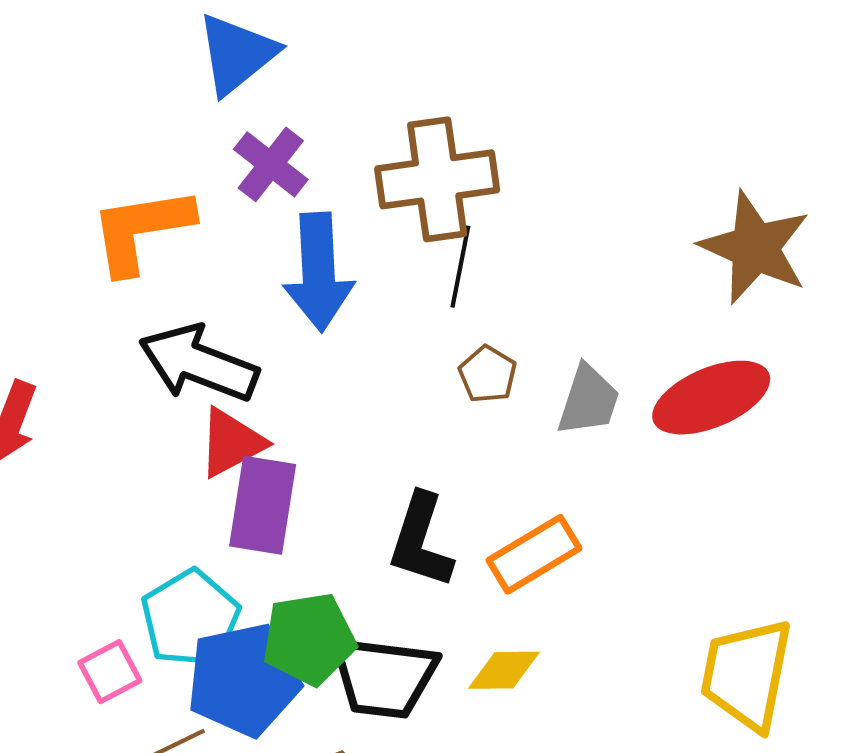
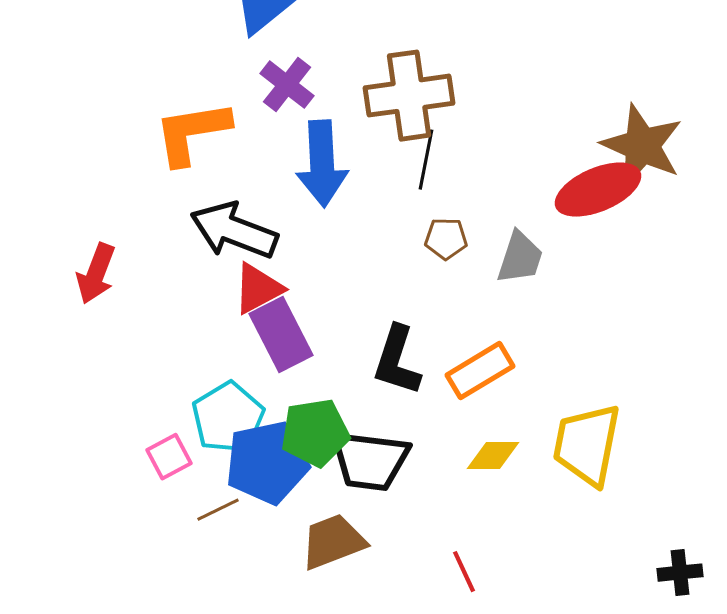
brown pentagon: (488, 374) -> (446, 239), turned -30
red ellipse: (711, 398) -> (598, 190), moved
purple rectangle: (263, 505) -> (281, 335), turned -36
yellow diamond: (504, 670) -> (493, 456), moved
yellow trapezoid: (747, 674) -> (587, 445), moved

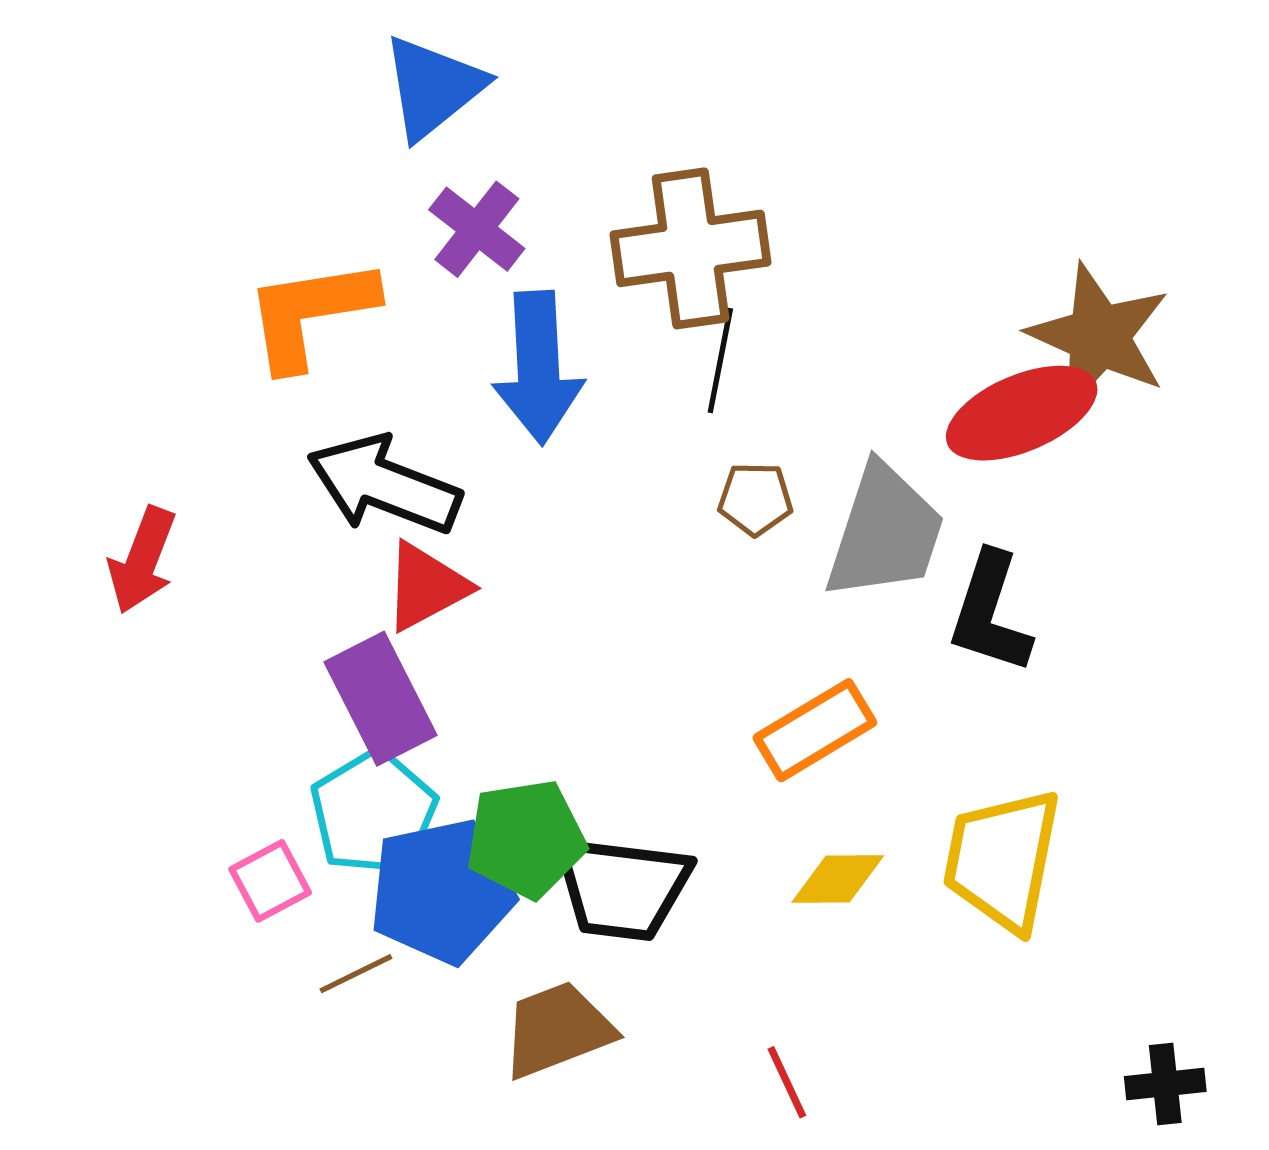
gray trapezoid: (520, 258) -> (885, 532), size x1.5
purple rectangle: (281, 335) -> (380, 699), moved
black L-shape: (397, 361) -> (990, 613), moved

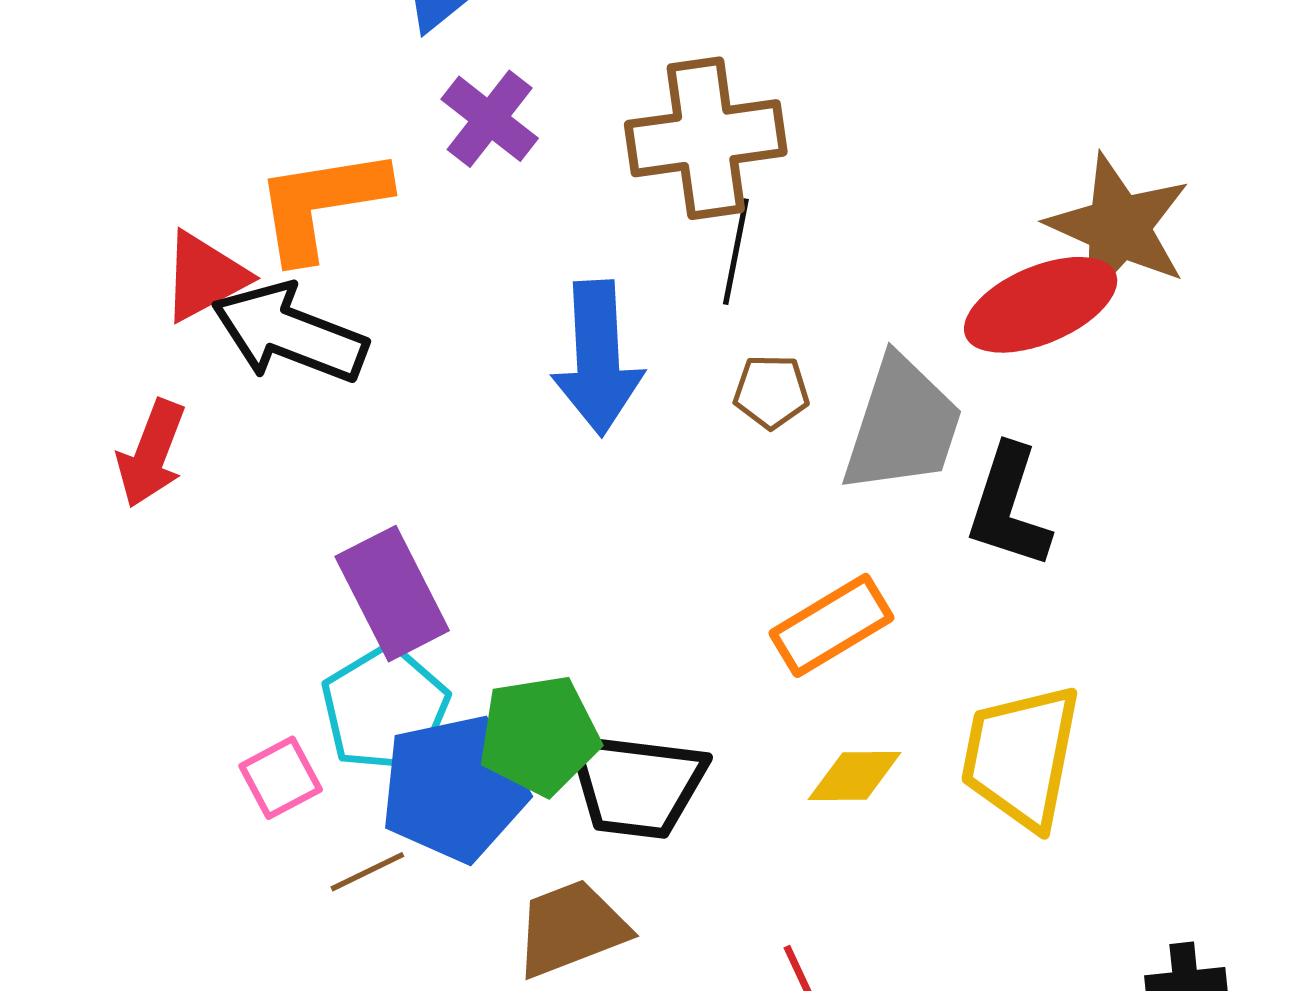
blue arrow: (538, 368) -> (598, 358), moved
black arrow: (384, 485) -> (289, 333), moved
red triangle: (426, 587) -> (204, 276), moved

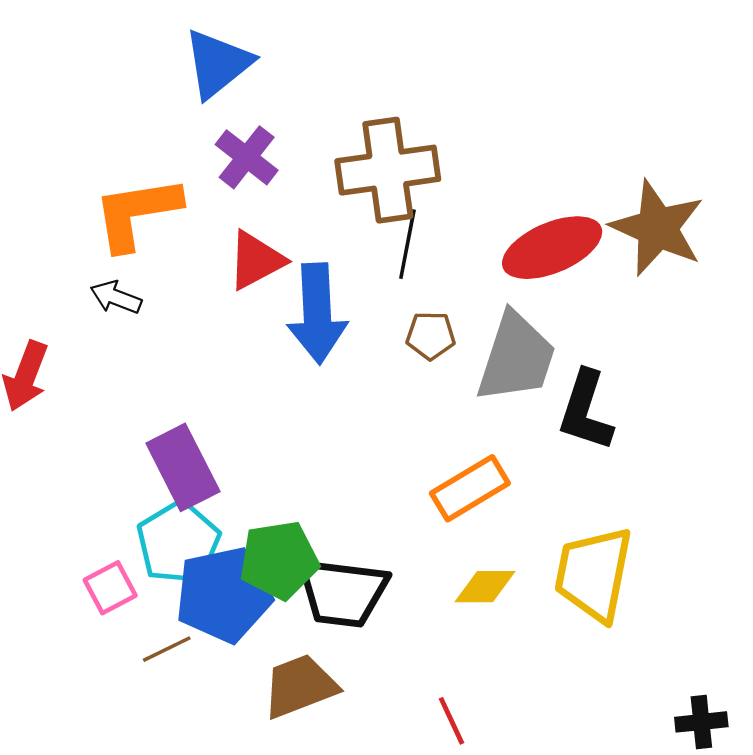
red triangle: (204, 276) -> (256, 260), moved
red ellipse: (1041, 305) -> (552, 248), moved
black arrow: (289, 333) -> (116, 297), size x0.5

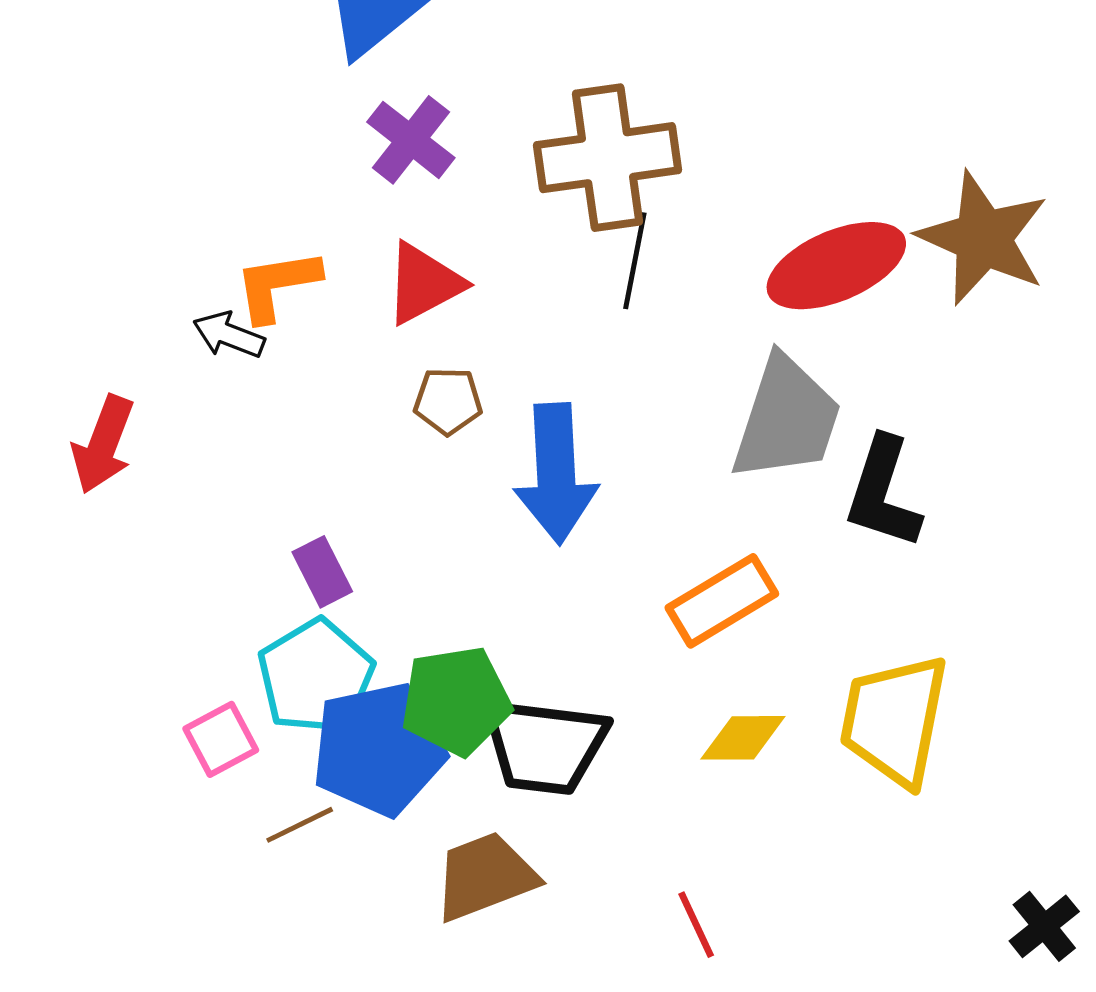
orange L-shape: (137, 213) -> (277, 285), moved, size x0.7
blue arrow: (317, 314) -> (556, 474), moved
brown pentagon: (431, 336) -> (448, 401), moved
purple rectangle: (183, 467) -> (322, 572), size x0.6
black cross: (701, 722) -> (1044, 926), turned -33

